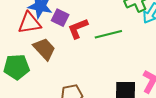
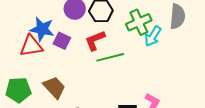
red L-shape: (78, 28) -> (95, 40), moved
brown trapezoid: (44, 49) -> (54, 87), moved

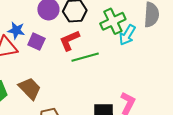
blue star: (42, 29) -> (16, 30), size x0.7

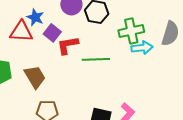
cyan arrow: (127, 35) -> (142, 48), turned -140
red L-shape: (70, 40) -> (68, 45), moved

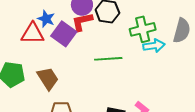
purple square: (52, 33) -> (64, 34), size x1.4
red L-shape: (68, 45) -> (82, 22), moved

